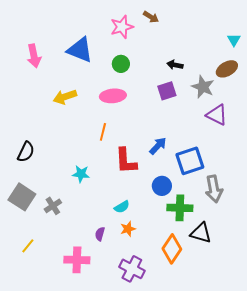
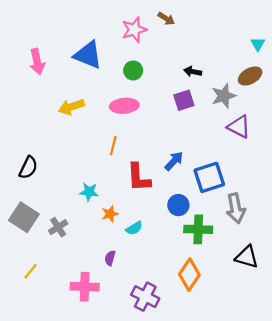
gray star: (203, 87) -> (224, 96), turned 30
orange star: (128, 229) -> (110, 214), moved
black triangle: (201, 233) -> (247, 257), moved

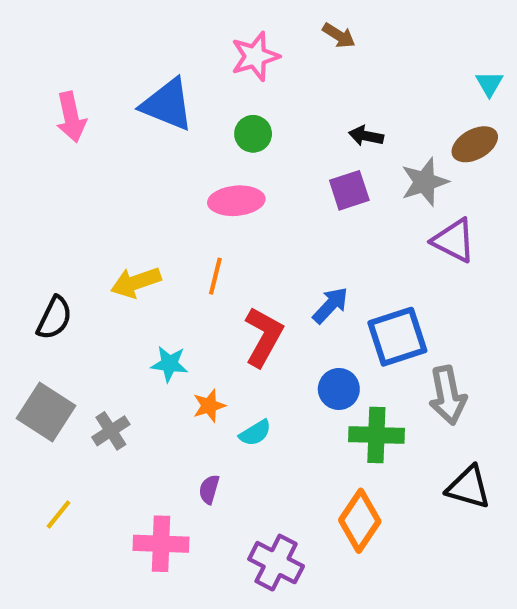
brown arrow: (166, 19) -> (339, 36), moved
yellow arrow: (71, 107) -> (136, 282), moved
red L-shape: (139, 177) -> (264, 337), turned -148

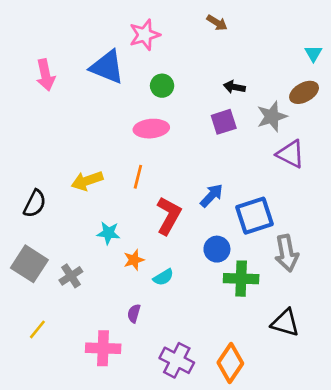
pink star: (255, 56) -> (145, 35), moved
black triangle: (468, 487) -> (285, 323), moved
orange diamond: (360, 521) -> (230, 363), moved

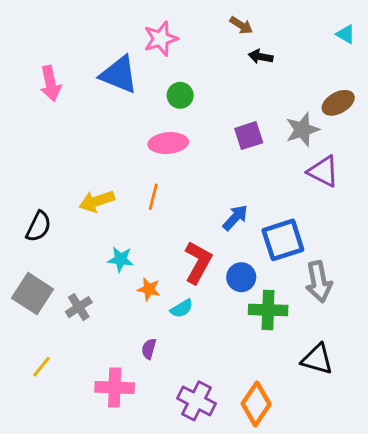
cyan triangle: (313, 54) -> (346, 34), moved, turned -30
black arrow: (234, 87) -> (261, 57), moved
red L-shape: (169, 216) -> (198, 262), moved
orange star: (134, 260) -> (149, 289), turned 30

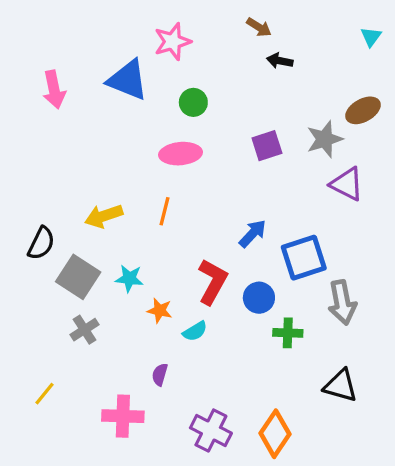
cyan triangle: (346, 34) -> (371, 37), turned 36
gray square: (33, 294) -> (78, 277), moved
green cross: (268, 310) -> (288, 333), size x0.7

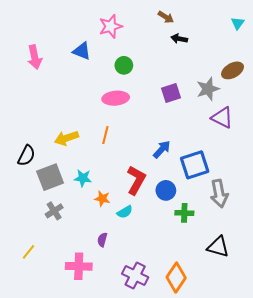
blue triangle: (128, 80) -> (82, 51), size x0.7
gray square: (78, 277) -> (50, 177), turned 36

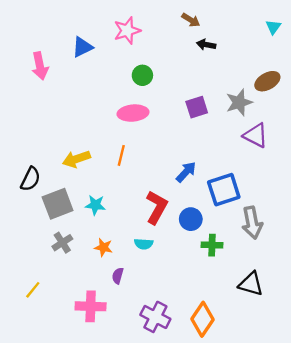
blue triangle: (82, 51) -> (82, 47), moved, turned -48
orange star: (102, 199) -> (104, 247), moved
cyan semicircle: (125, 212) -> (144, 244), turned 35

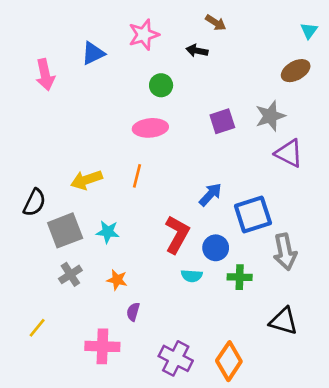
black arrow: (206, 45) -> (197, 51), moved
brown ellipse: (267, 81) -> (296, 71), moved
cyan semicircle: (144, 244) -> (192, 276), moved

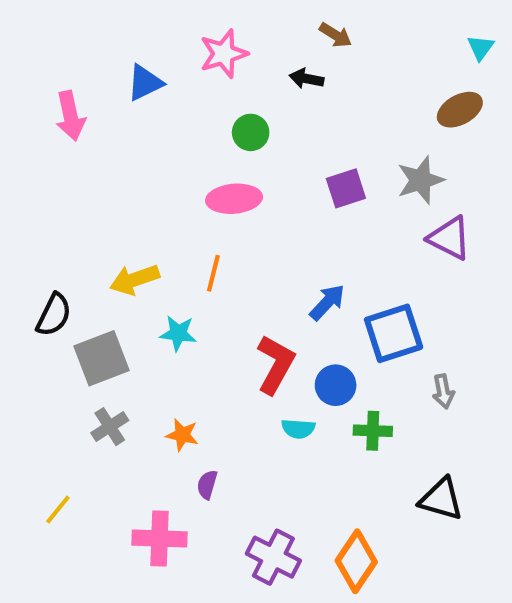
cyan star: (108, 232) -> (178, 333), moved
gray arrow: (285, 252) -> (443, 391), size x0.6

